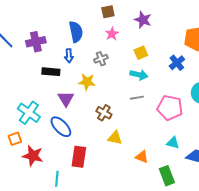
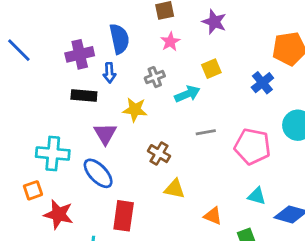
purple cross: (36, 42) -> (80, 54), moved
cyan arrow: (139, 75) -> (187, 94), moved, turned -36
cyan cross: (29, 113) -> (53, 154), turned -30

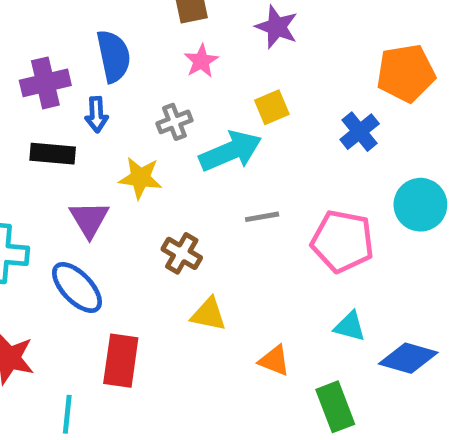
cyan arrow: (187, 94) -> (230, 151), size x1.4

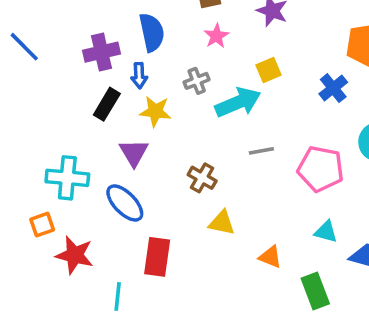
black rectangle: (53, 154) -> (107, 104), turned -64
yellow star: (140, 178) -> (155, 111), moved

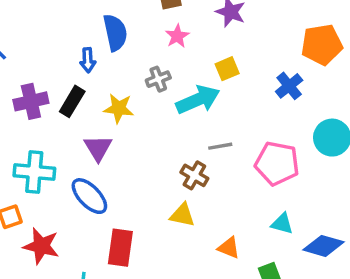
purple cross: (101, 52) -> (31, 101), moved
blue arrow: (139, 75) -> (88, 60), moved
brown cross: (202, 178) -> (194, 175), moved

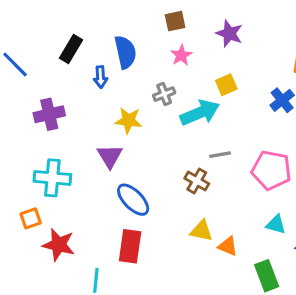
black rectangle: (72, 101) -> (71, 49), moved
blue ellipse: (89, 196) -> (133, 200), moved
yellow triangle: (182, 215) -> (201, 231), moved

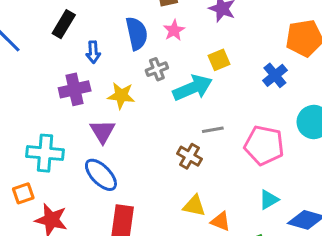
blue semicircle: (125, 52) -> (137, 33), moved
purple cross: (49, 114) -> (75, 89), moved
blue ellipse: (133, 200) -> (101, 175), moved
cyan triangle: (276, 224) -> (269, 200), turned -45

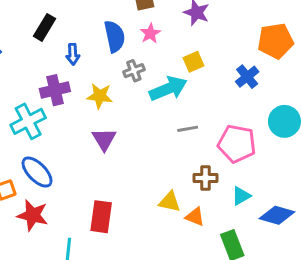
purple triangle: (102, 131) -> (104, 139), moved
cyan cross: (45, 153) -> (28, 121), moved, turned -32
brown cross: (189, 156) -> (205, 178), moved, turned -30
blue ellipse: (101, 175) -> (37, 172), moved

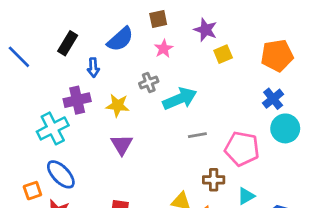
blue semicircle: (115, 36) -> (120, 39), moved, turned 60
yellow square: (194, 62) -> (223, 54), moved
blue cross: (247, 77) -> (273, 99), moved

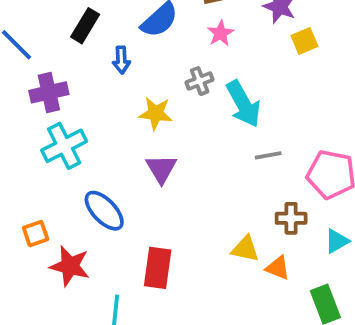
cyan arrow: (180, 99) -> (243, 104), turned 84
purple cross: (77, 100) -> (49, 92), moved
blue ellipse: (61, 174) -> (104, 211), moved

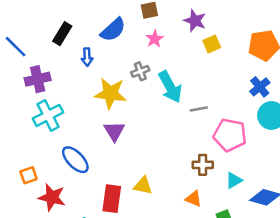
yellow star: (156, 113) -> (110, 93), size x1.4
gray line: (268, 155) -> (199, 109), moved
yellow triangle: (245, 249) -> (143, 186), moved

